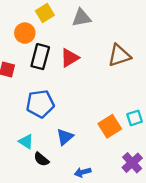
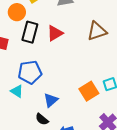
cyan triangle: (26, 142) -> (17, 91), moved
black semicircle: (41, 159) -> (42, 119), moved

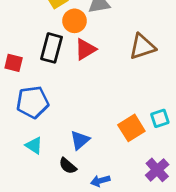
orange circle: (17, 12) -> (75, 21), moved
blue pentagon: (30, 72) -> (33, 102), moved
cyan triangle: (17, 91) -> (34, 146), moved

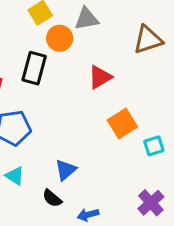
brown triangle: (142, 47) -> (148, 40), moved
red triangle: (85, 49) -> (100, 77), moved
orange square: (131, 128) -> (122, 123), moved

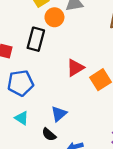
red triangle: (100, 77) -> (75, 68), moved

